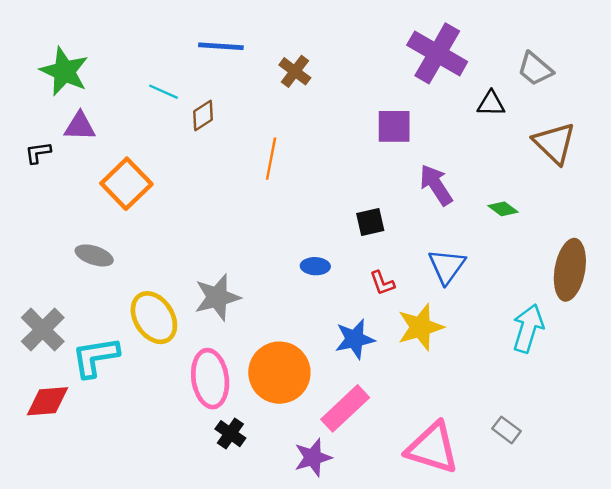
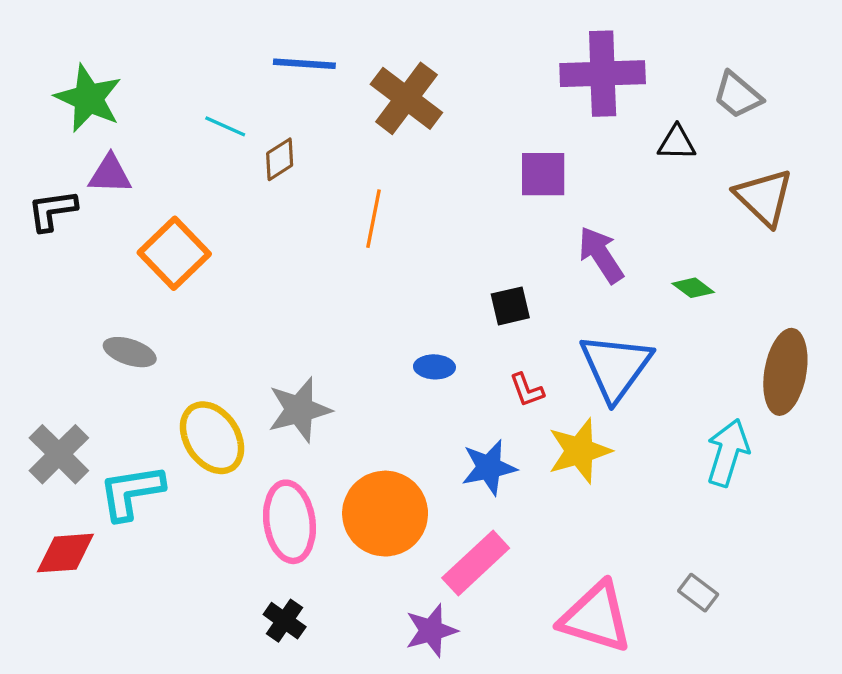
purple cross: (437, 53) -> (603, 74), turned -32
brown cross: (295, 71) -> (406, 98), size x1.6
black L-shape: (38, 153) -> (52, 210), size x1.4
blue triangle: (447, 266) -> (616, 367), size x1.4
black cross: (230, 434) -> (285, 621), moved

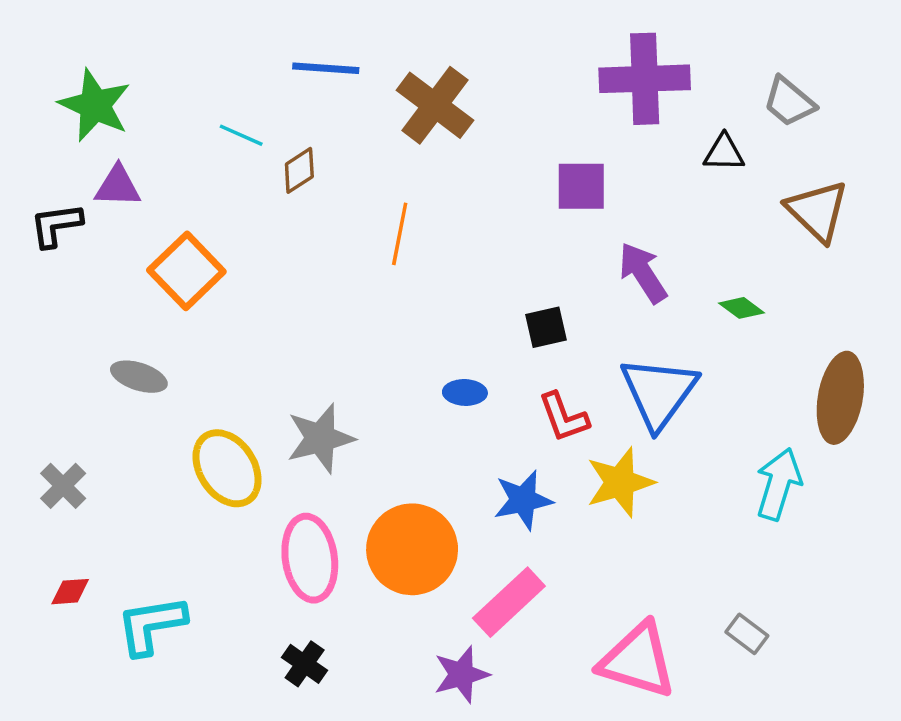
red L-shape: (527, 390) -> (564, 417), size x1.4
gray cross: (59, 454) -> (63, 486), size x0.7
cyan L-shape: (131, 492) -> (151, 625), moved
red diamond: (65, 553) -> (70, 592), size x0.6

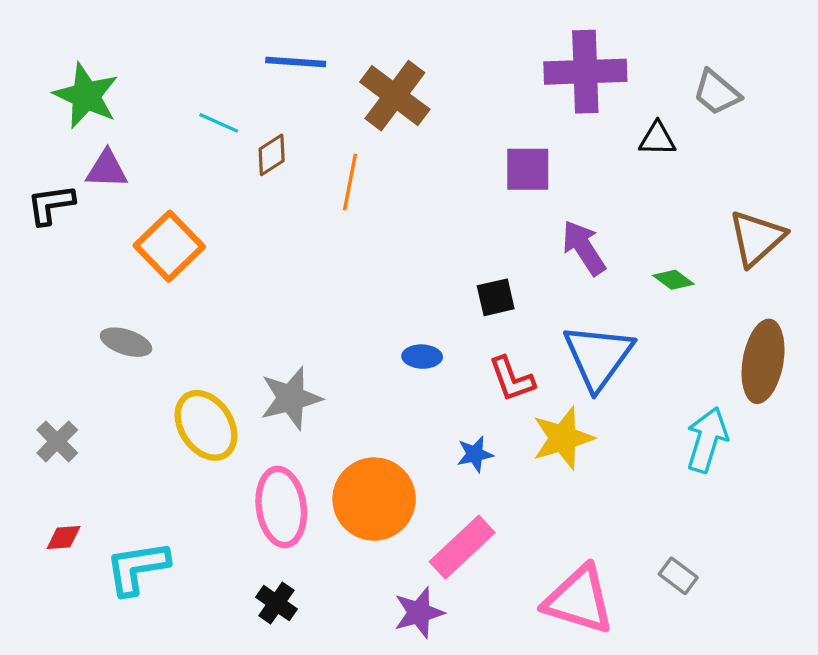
brown triangle: (817, 211) -> (757, 238), moved, turned 34
orange line: (400, 234) -> (350, 182), moved
blue star: (523, 500) -> (475, 454), size x0.7

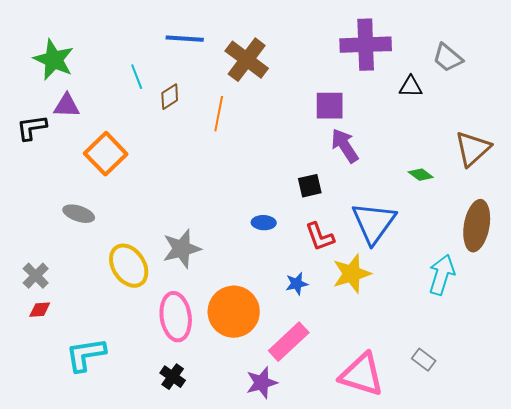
cyan line: (219, 123) -> (137, 77), turned 45
purple arrow: (584, 248) -> (345, 146), moved
red diamond: (64, 537) -> (40, 310), moved

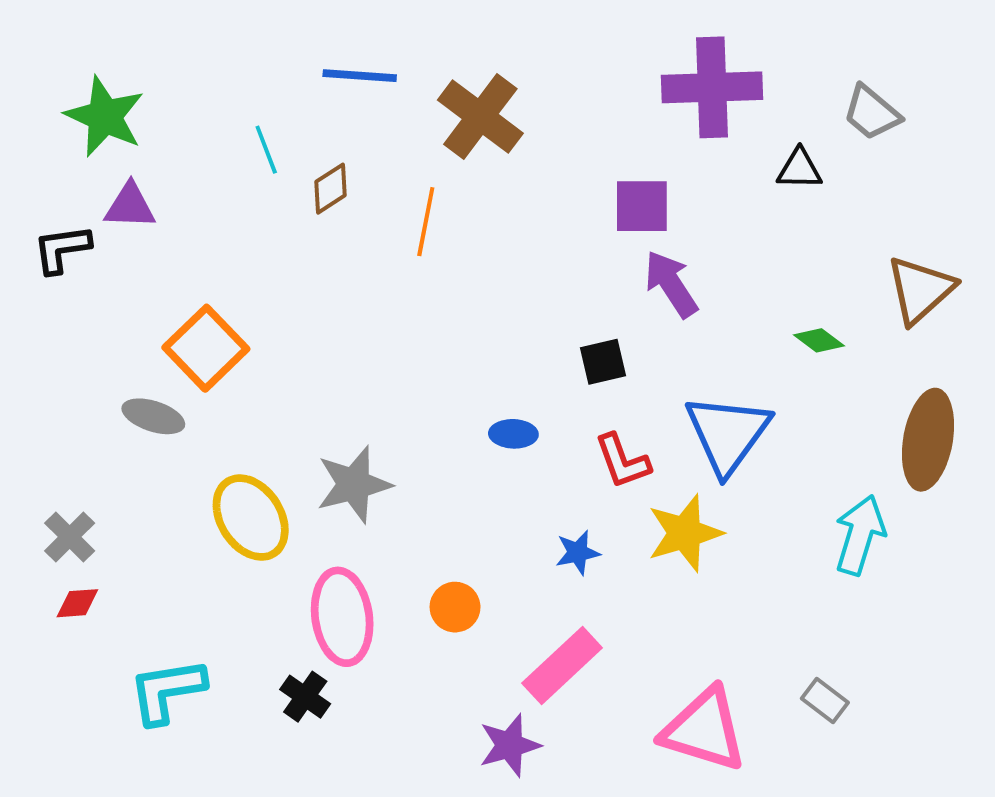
orange square: (106, 154) -> (206, 348), moved
orange circle: (234, 312) -> (455, 607), size x0.5
black cross: (173, 377) -> (305, 697), moved

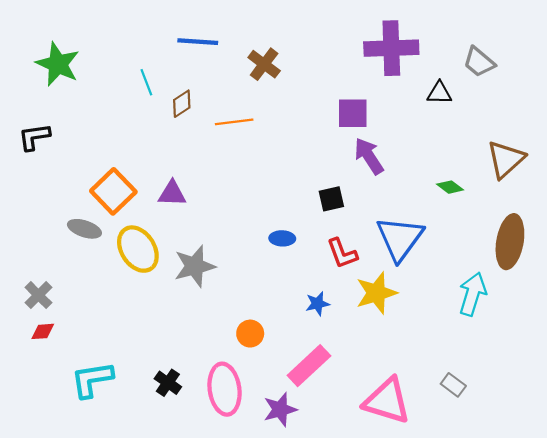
brown cross: (480, 117) -> (264, 64), size x0.7
purple triangle: (130, 206) -> (172, 194), moved
orange line: (426, 222) -> (234, 122), turned 72
yellow ellipse: (251, 518) -> (138, 249), moved
pink ellipse: (342, 617) -> (225, 389), moved

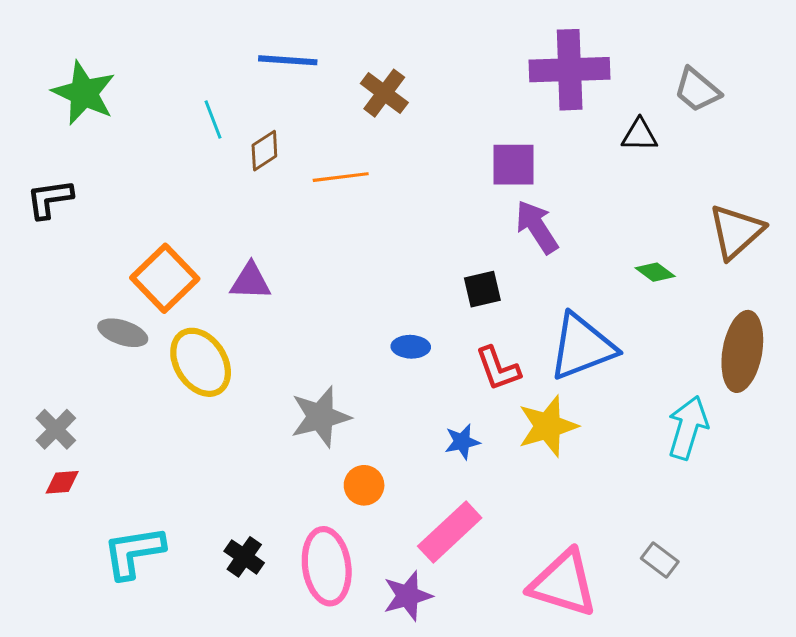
blue triangle: (400, 238) -> (582, 347), turned 33
gray star: (195, 266) -> (320, 417), moved

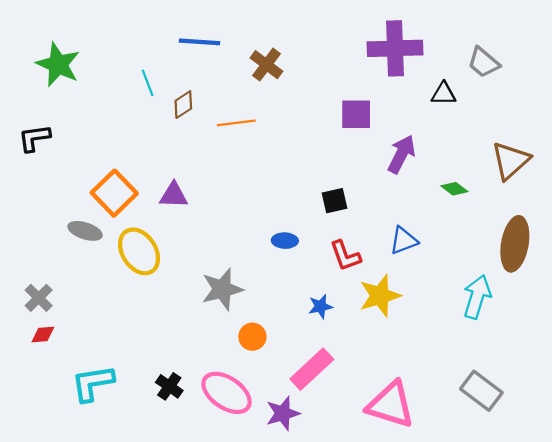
purple arrow: (537, 227) -> (401, 154), moved, turned 60
blue triangle: (582, 347) -> (404, 241), size x0.6
gray rectangle: (660, 560) -> (481, 391), moved, size x1.6
pink ellipse: (327, 566) -> (227, 393), turned -48

